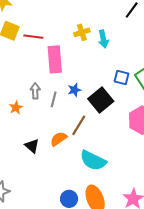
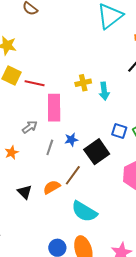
gray arrow: (35, 91) -> (30, 127), moved, turned 49

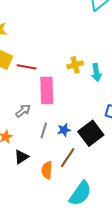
blue star: (71, 140) -> (64, 130), moved
orange semicircle: (52, 187) -> (47, 170), turned -54
black triangle: (25, 192) -> (21, 157), moved, turned 42
cyan semicircle: (84, 211) -> (80, 193), turned -84

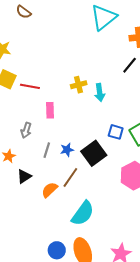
pink rectangle: (47, 90) -> (50, 110), size x0.6
gray arrow: (23, 111) -> (26, 130), turned 147
orange semicircle: (47, 170) -> (50, 190), turned 42

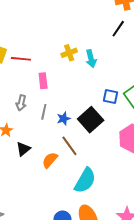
gray line: (47, 150) -> (44, 112), moved
brown line: (70, 177) -> (69, 146), turned -65

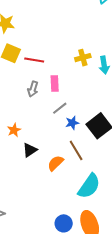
gray arrow: (21, 103) -> (33, 89), moved
gray line: (44, 112) -> (60, 108), moved, turned 35

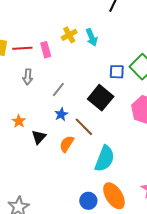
pink rectangle: (55, 83) -> (46, 50), moved
blue star: (72, 123) -> (61, 114), moved

